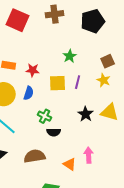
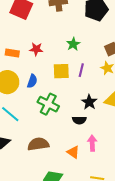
red star: (33, 70) -> (36, 49), moved
green cross: (45, 116) -> (48, 104), size x1.5
black semicircle: (54, 132) -> (79, 120), moved

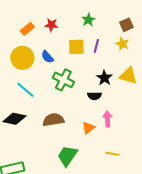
orange rectangle: (12, 53) -> (27, 29), turned -48
blue semicircle: (32, 81) -> (47, 57), turned 120
orange triangle: (73, 152) -> (88, 128), turned 48

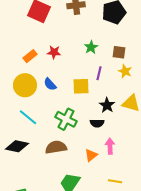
brown square: (126, 25) -> (119, 52), moved, turned 32
yellow square: (76, 47) -> (81, 86), moved
green cross: (63, 80) -> (66, 119), moved

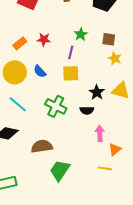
purple line: (99, 73) -> (71, 52), moved
brown semicircle: (56, 147) -> (42, 146), moved
orange triangle: (91, 155) -> (115, 149), moved

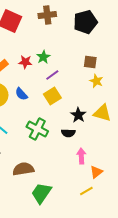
green star: (81, 34) -> (43, 57), moved
purple line: (71, 52) -> (52, 75), turned 40
yellow square: (71, 73) -> (52, 96), turned -30
yellow line: (105, 168) -> (86, 191), turned -40

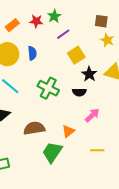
blue semicircle: (21, 94) -> (32, 53), turned -144
yellow square: (52, 96) -> (76, 55), moved
pink arrow: (81, 156) -> (92, 115), turned 49
orange triangle: (96, 172) -> (68, 131), moved
yellow line: (86, 191) -> (97, 150), turned 32

